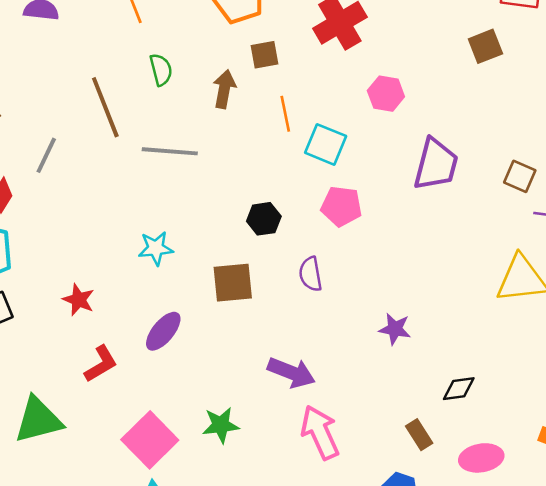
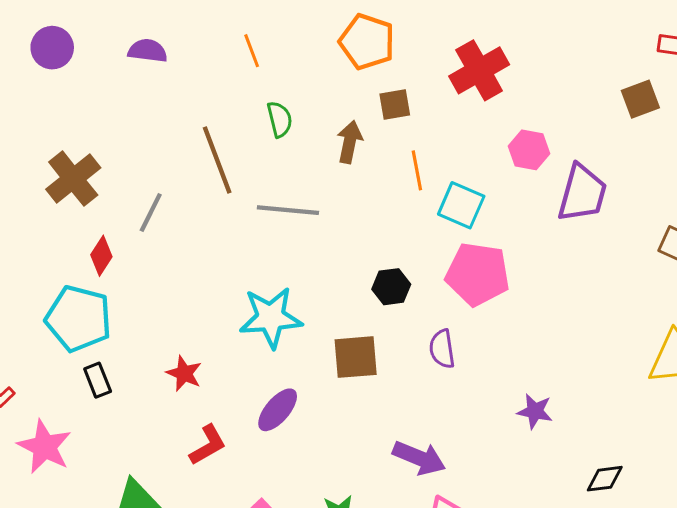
purple trapezoid: (436, 164) -> (582, 193), moved
pink pentagon: (341, 206) -> (478, 274), size x1.4
cyan star: (156, 248) -> (271, 318), size x1.6

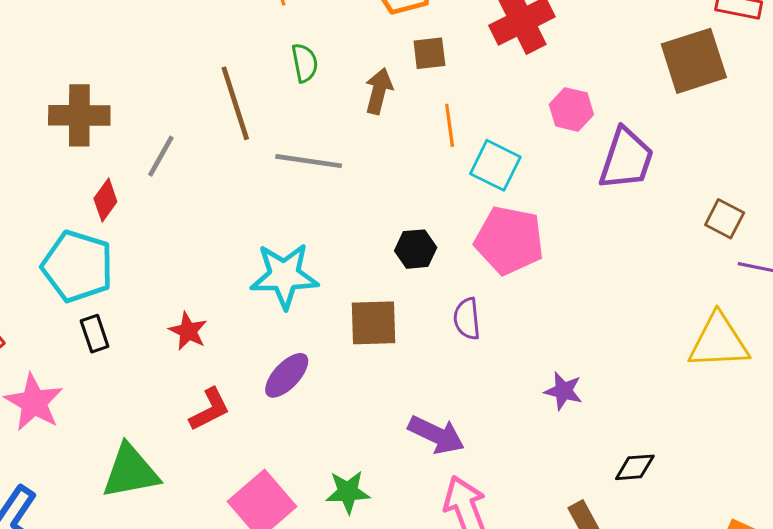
brown square: (640, 99) -> (694, 61), size x1.6
brown cross: (73, 179) -> (79, 115), turned 36

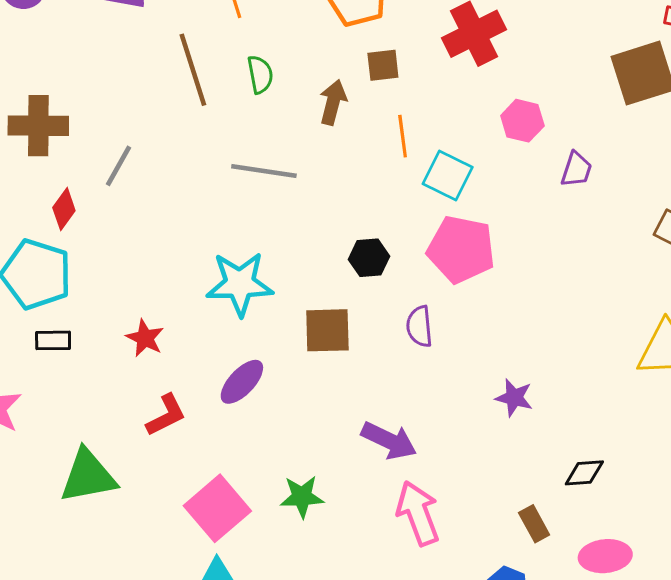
brown line: (235, 103) -> (193, 70), moved
purple trapezoid: (626, 159) -> (576, 169), size x0.6
black rectangle: (95, 334) -> (53, 340), turned -72

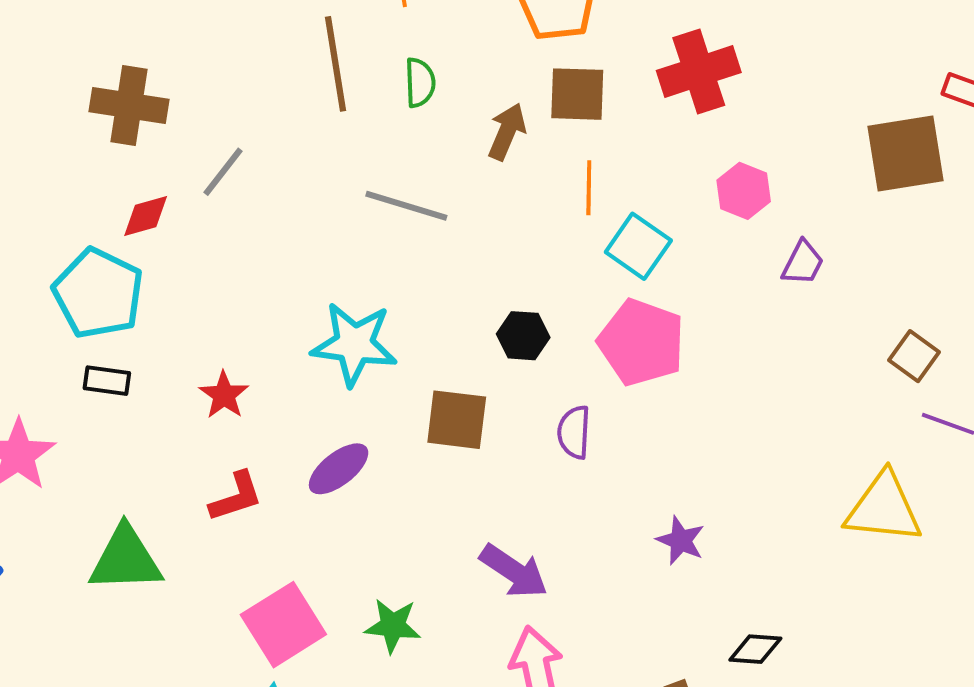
brown square: (383, 65) -> (577, 94), size x1.4
red diamond: (64, 209) -> (146, 216), turned 30

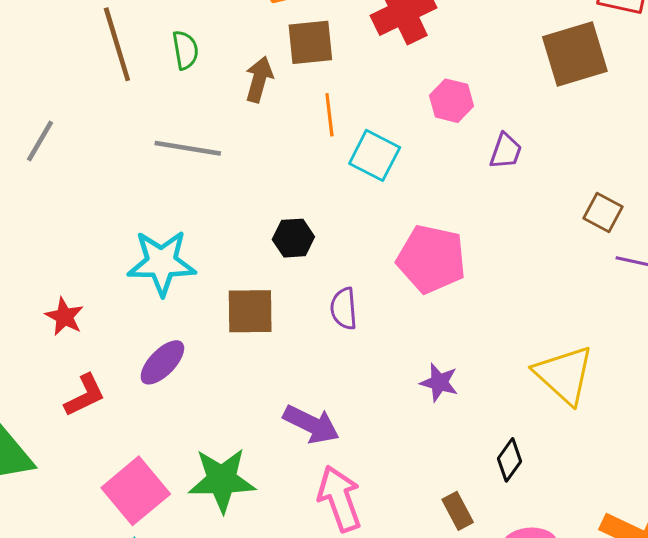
pink pentagon: (641, 342) -> (431, 259), moved
yellow triangle: (883, 508) -> (564, 375), moved, turned 44
green star: (393, 626) -> (222, 480), size x1.5
black diamond: (755, 649) -> (509, 460), turned -51

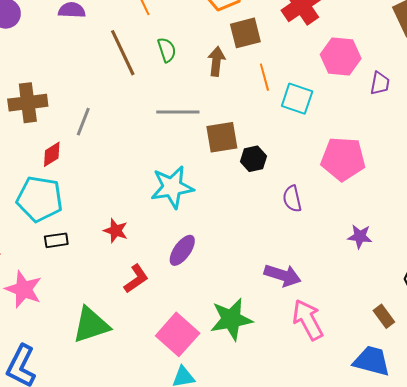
pink hexagon: (452, 101) -> (341, 56), size x1.4
brown square: (250, 311) -> (222, 137), moved

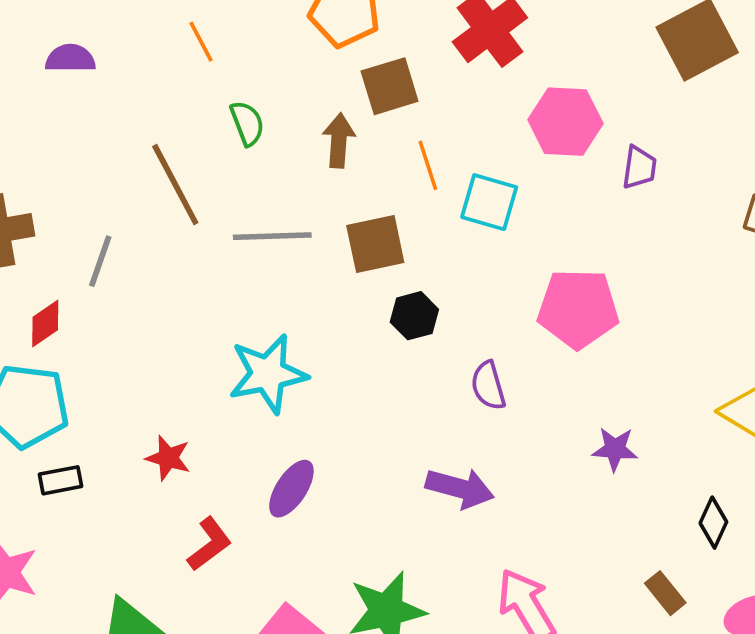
brown line: (123, 53) -> (175, 185), moved
brown square: (222, 137) -> (375, 244), moved
purple arrow: (283, 275) -> (460, 488), moved

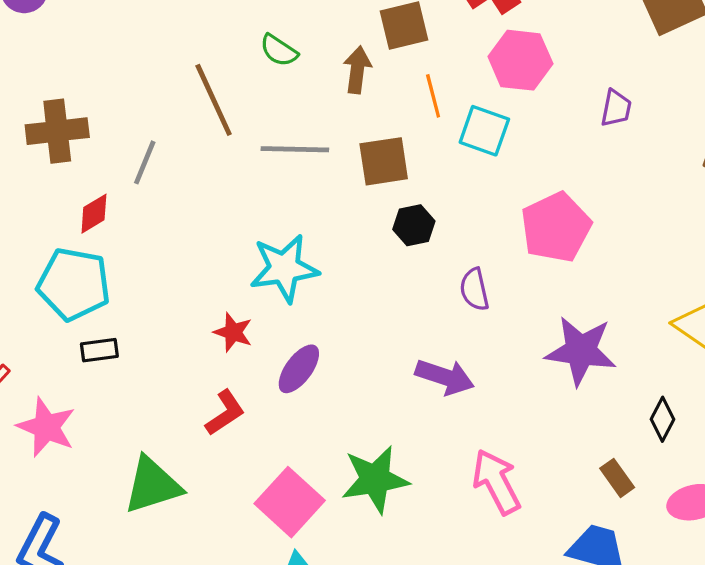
pink hexagon: (565, 122) -> (520, 60), moved
green semicircle: (247, 123) -> (279, 50), turned 141
pink pentagon: (578, 309) -> (556, 227), turned -30
purple star: (615, 449) -> (581, 351), size x1.8
red star: (168, 458) -> (233, 332), moved

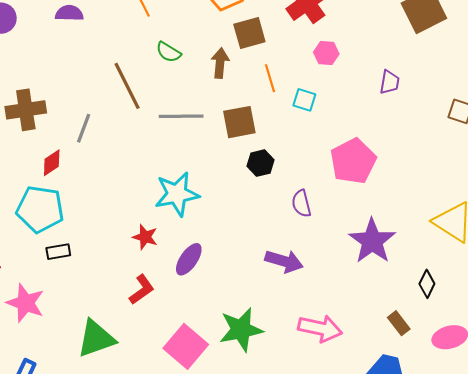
pink hexagon: (520, 60) -> (326, 53), size x0.6
cyan square: (484, 131) -> (304, 100), size x0.7
purple star: (581, 351) -> (372, 241), turned 30
pink arrow: (496, 482) -> (320, 328), turned 132

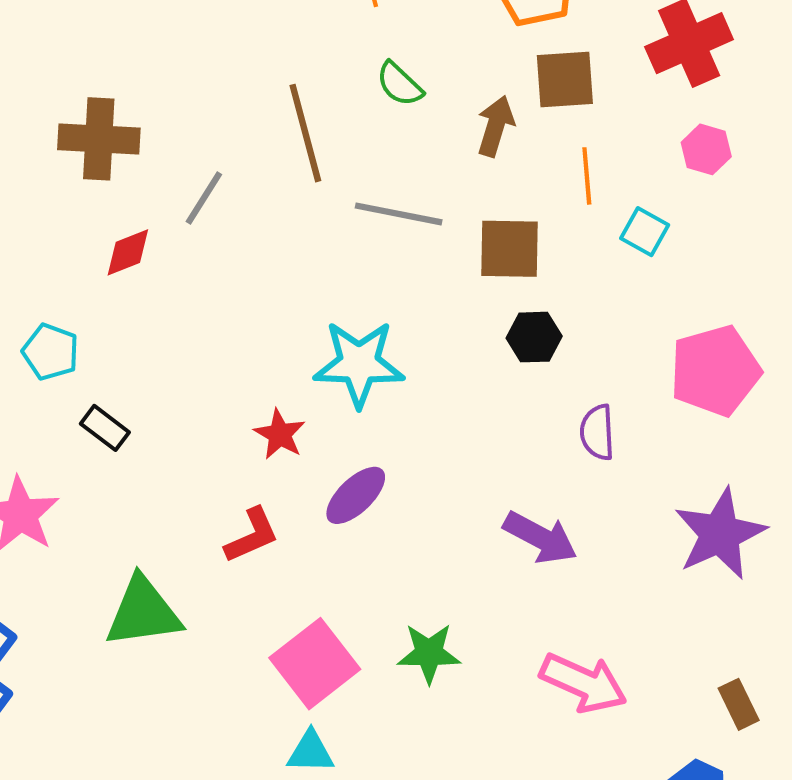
cyan pentagon: (40, 209) -> (51, 352), moved, size x0.6
black rectangle: (58, 252) -> (105, 428), turned 35
green star: (241, 330) -> (429, 653), size x0.7

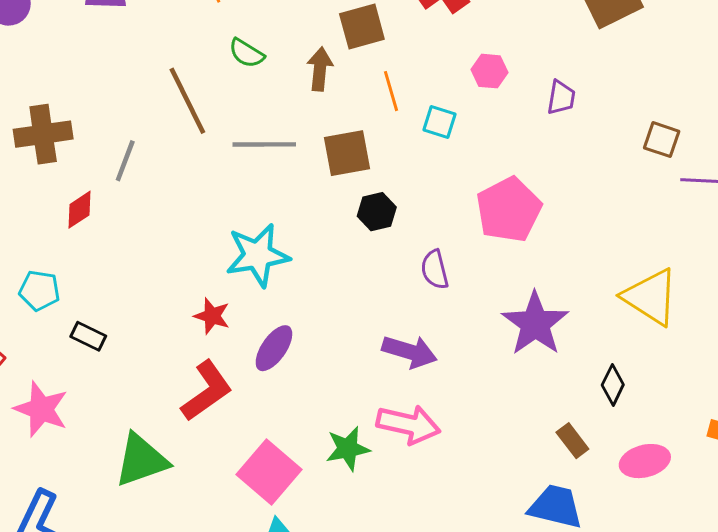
pink hexagon: (706, 149) -> (489, 71), moved
red L-shape: (252, 535) -> (207, 391), size x1.4
pink arrow: (583, 683) -> (408, 424), moved

